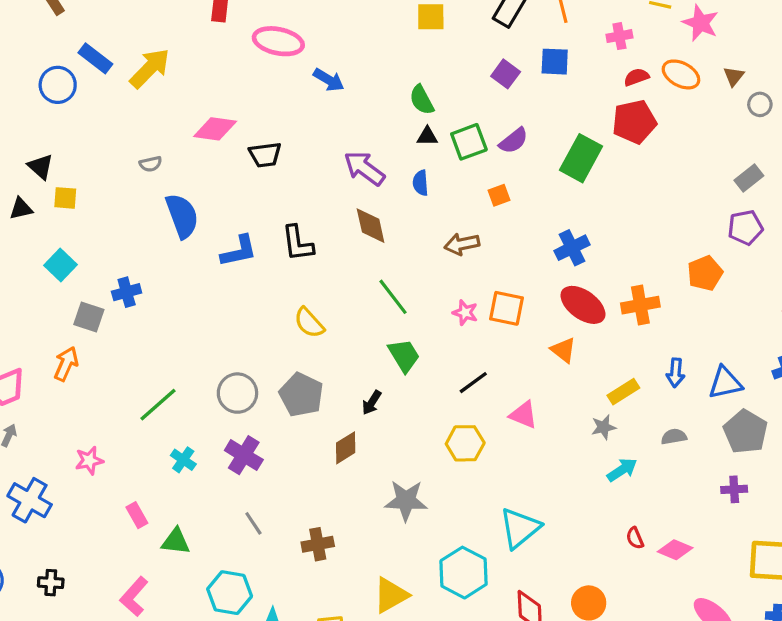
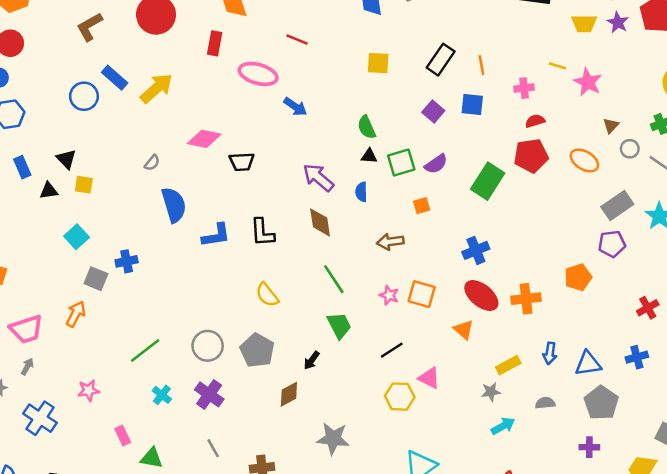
orange ellipse: (681, 74) -> (584, 160), moved
gray semicircle: (151, 164) -> (152, 163), turned -42
gray rectangle: (749, 178) -> (617, 206), size x1.4
yellow hexagon: (465, 443) -> (400, 397), moved

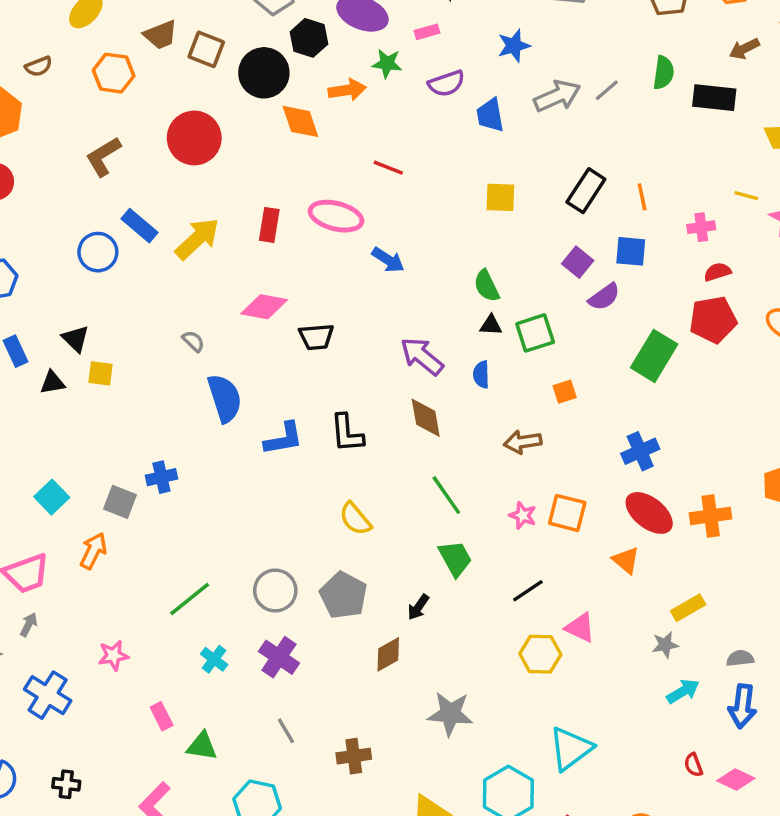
red rectangle: (215, 43) -> (269, 225), moved
gray semicircle: (152, 163) -> (193, 341), turned -84
purple semicircle: (436, 164) -> (604, 297), moved
cyan square: (77, 237) -> (52, 497), moved
blue arrow: (550, 353) -> (742, 706), moved, size x1.4

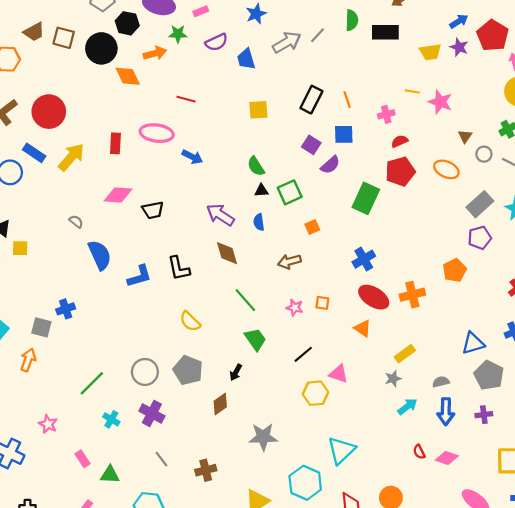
red circle: (194, 138) -> (49, 112), moved
orange square: (567, 513) -> (322, 303), size x0.6
pink star: (113, 655) -> (48, 424), turned -30

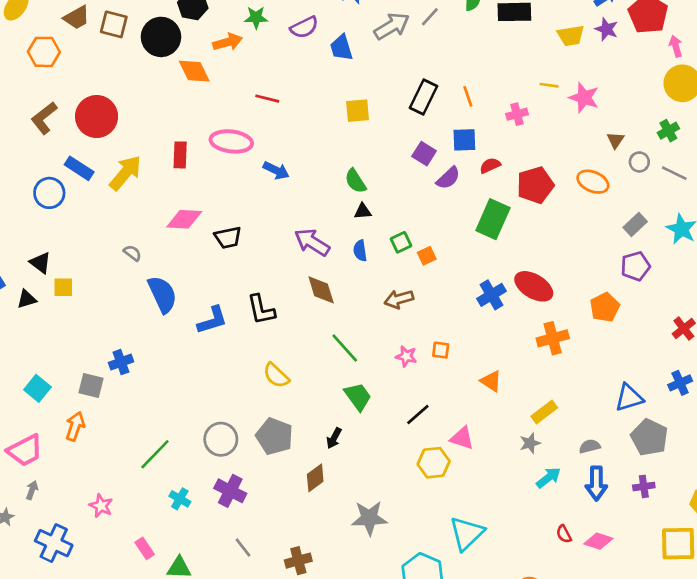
red semicircle: (400, 141) -> (490, 166), moved
green square: (290, 192) -> (401, 242), moved, size x0.7
gray rectangle: (480, 204) -> (635, 224), size x0.7
red ellipse: (374, 297) -> (534, 286), moved

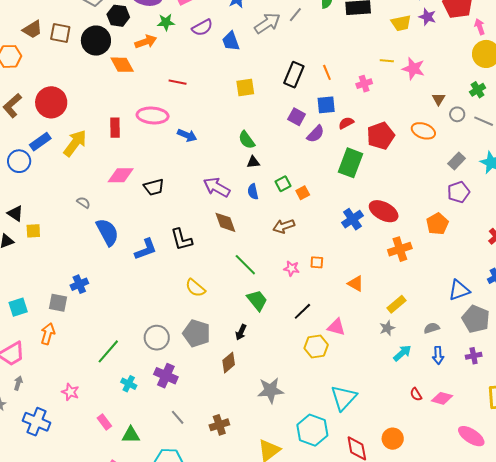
blue rectangle: (79, 168) -> (40, 142), turned -65
cyan square: (37, 388) -> (18, 307), turned 36
blue arrow: (596, 483) -> (438, 355), size x0.7

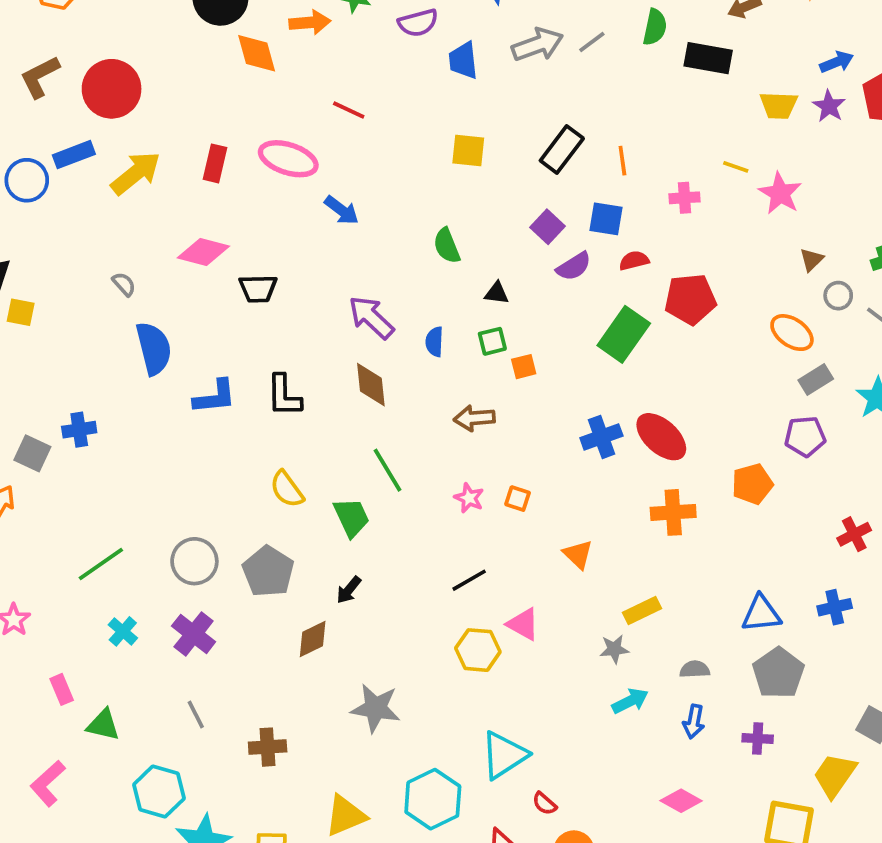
orange ellipse: (423, 131) -> (792, 333), moved
black triangle: (253, 162) -> (497, 293), moved
green trapezoid: (257, 300) -> (352, 517), moved
red semicircle: (416, 394) -> (544, 803), moved, turned -32

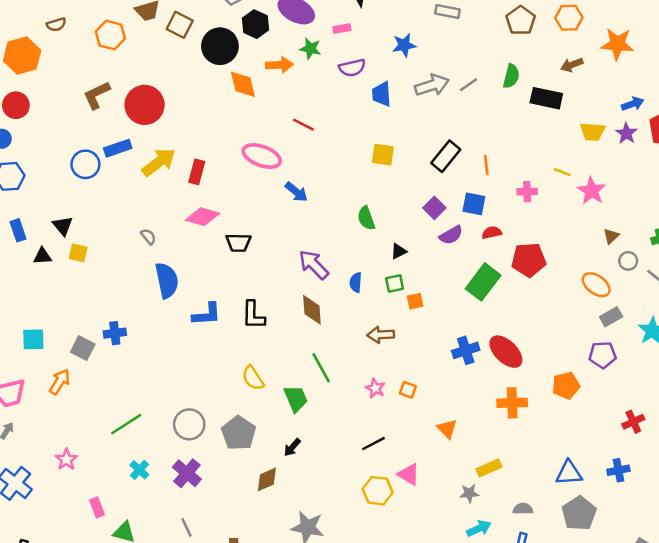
red rectangle: (215, 163) -> (197, 172), moved
black triangle: (497, 293) -> (399, 251), turned -36

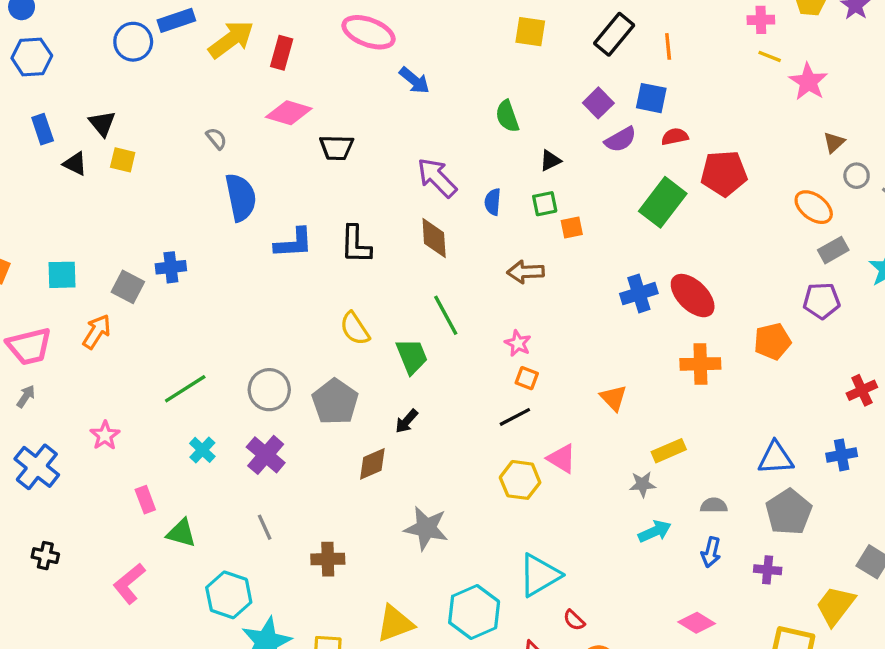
pink cross: (527, 192) -> (761, 20), moved
black triangle: (42, 256) -> (75, 164), turned 30
orange square: (408, 390) -> (527, 378), moved

